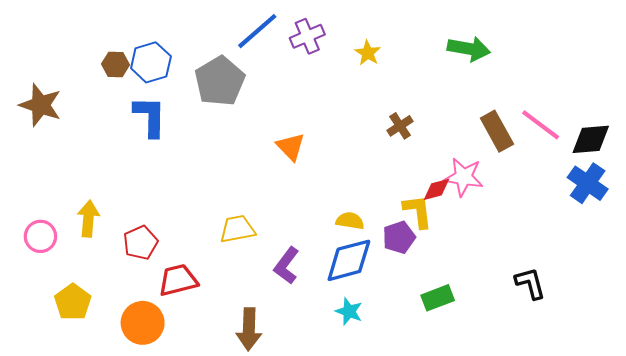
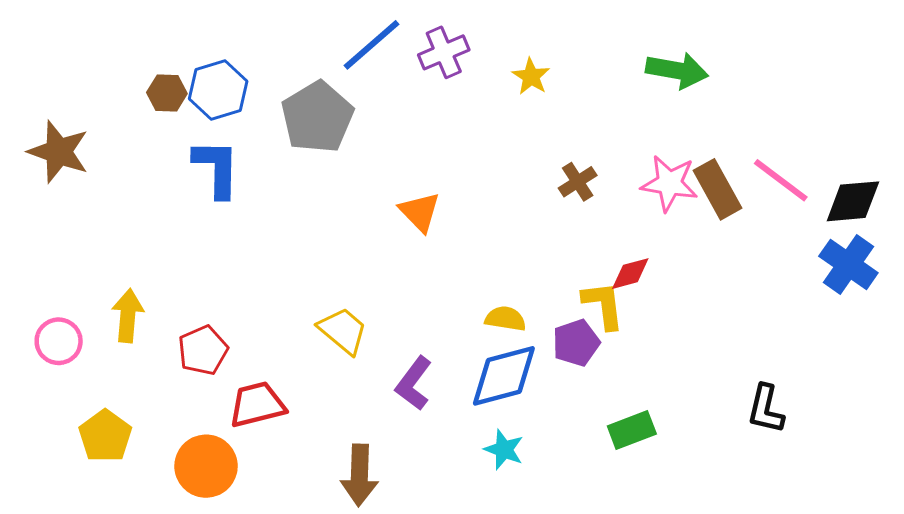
pink star: (464, 177) -> (669, 183), moved
yellow trapezoid: (237, 229) -> (343, 331), turned 51
black L-shape: (530, 283) -> (766, 409), turned -152

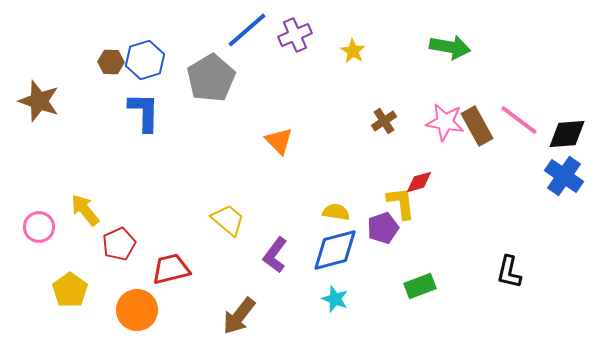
yellow arrow: (128, 316) -> (85, 210), turned -44
red pentagon: (203, 350) -> (119, 244), moved
brown arrow: (359, 475) -> (239, 316), turned 36

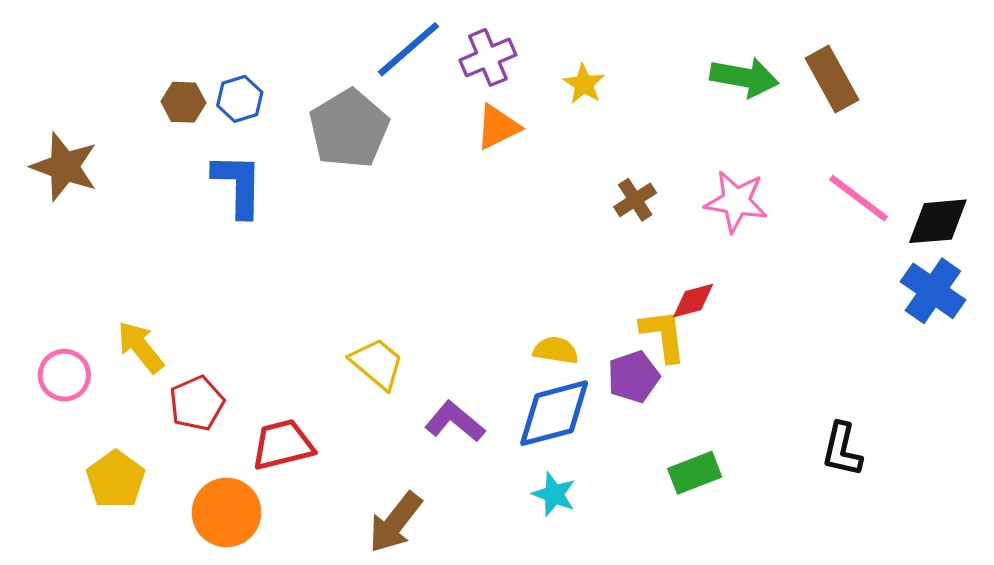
blue hexagon: (145, 60) -> (240, 99), size x0.7
brown rectangle: (477, 126) -> (832, 79), moved
orange triangle: (279, 141) -> (498, 127), moved, turned 48
purple L-shape: (275, 255) -> (455, 421), turned 93

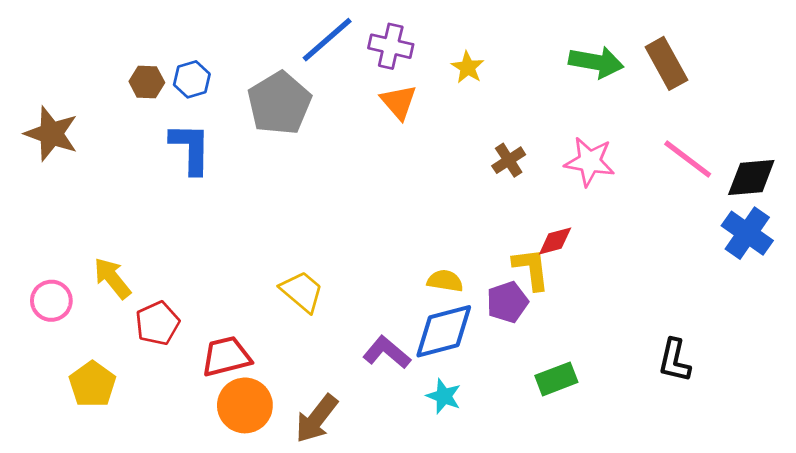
purple cross: (488, 57) -> (391, 46), turned 36
orange triangle: (498, 127) -> (399, 102), turned -45
purple L-shape: (455, 421) -> (387, 352), moved
orange circle: (226, 512) -> (245, 405), moved

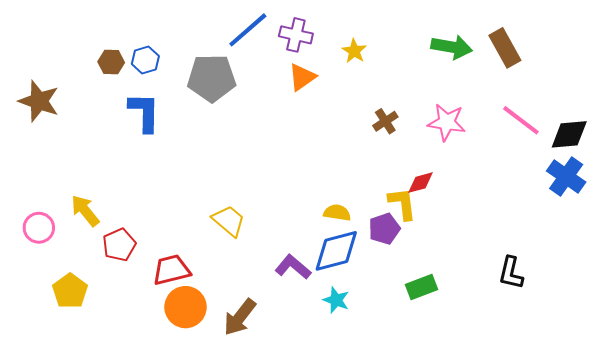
orange triangle: (399, 102) -> (302, 77), turned 36
gray pentagon: (279, 103) -> (212, 78), turned 30

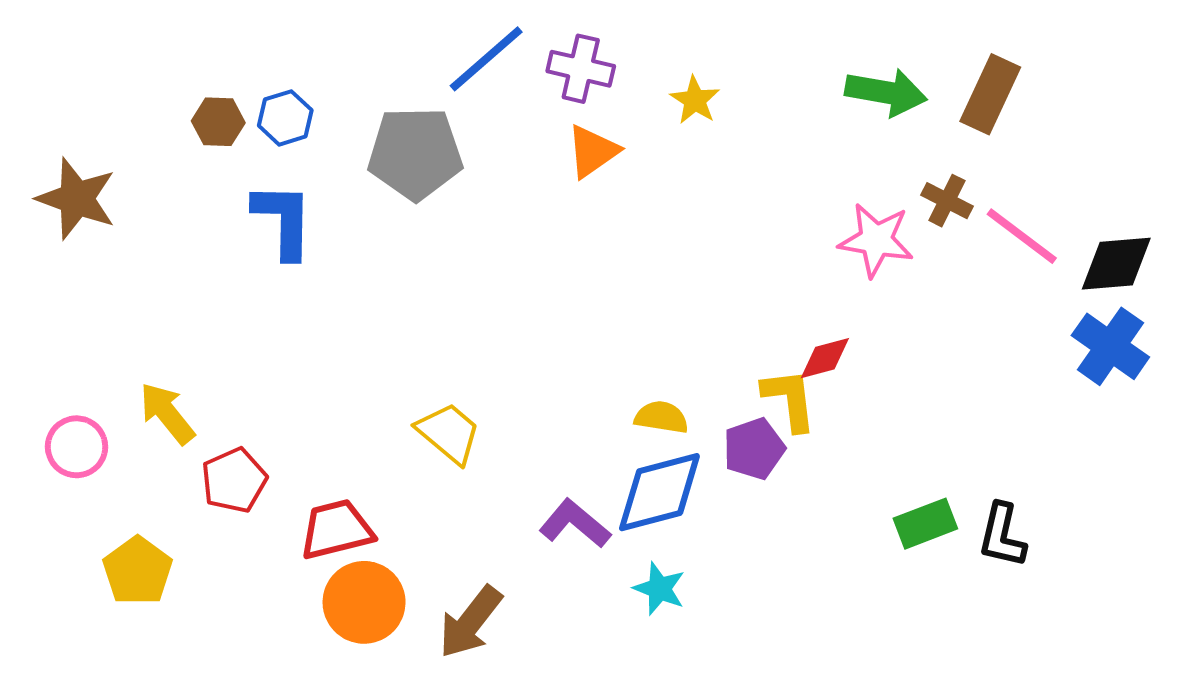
brown rectangle: (505, 48) -> (990, 94), turned 54
brown cross: (385, 121) -> (947, 201), moved, turned -30
green rectangle: (422, 287) -> (925, 524), moved

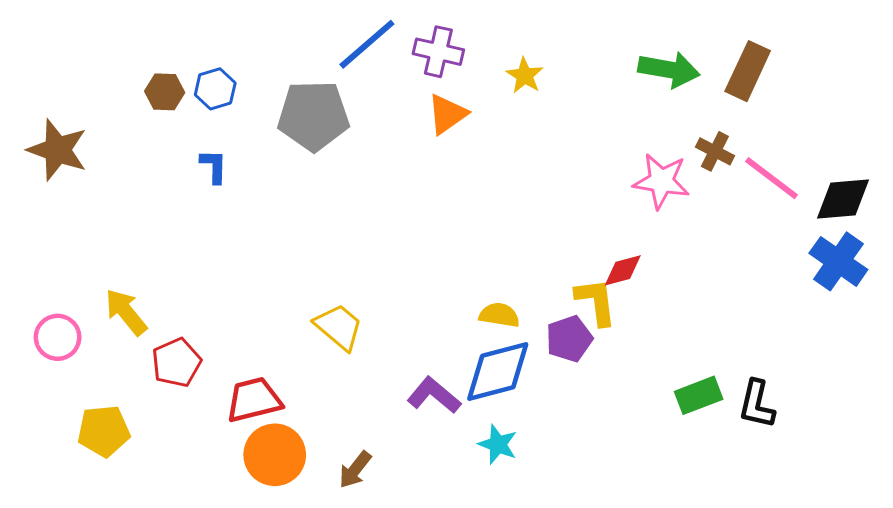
blue L-shape: (283, 220) -> (214, 166), size x0.6
yellow pentagon: (138, 571) -> (104, 431), turned 30
brown arrow: (470, 622) -> (355, 470), size x0.7

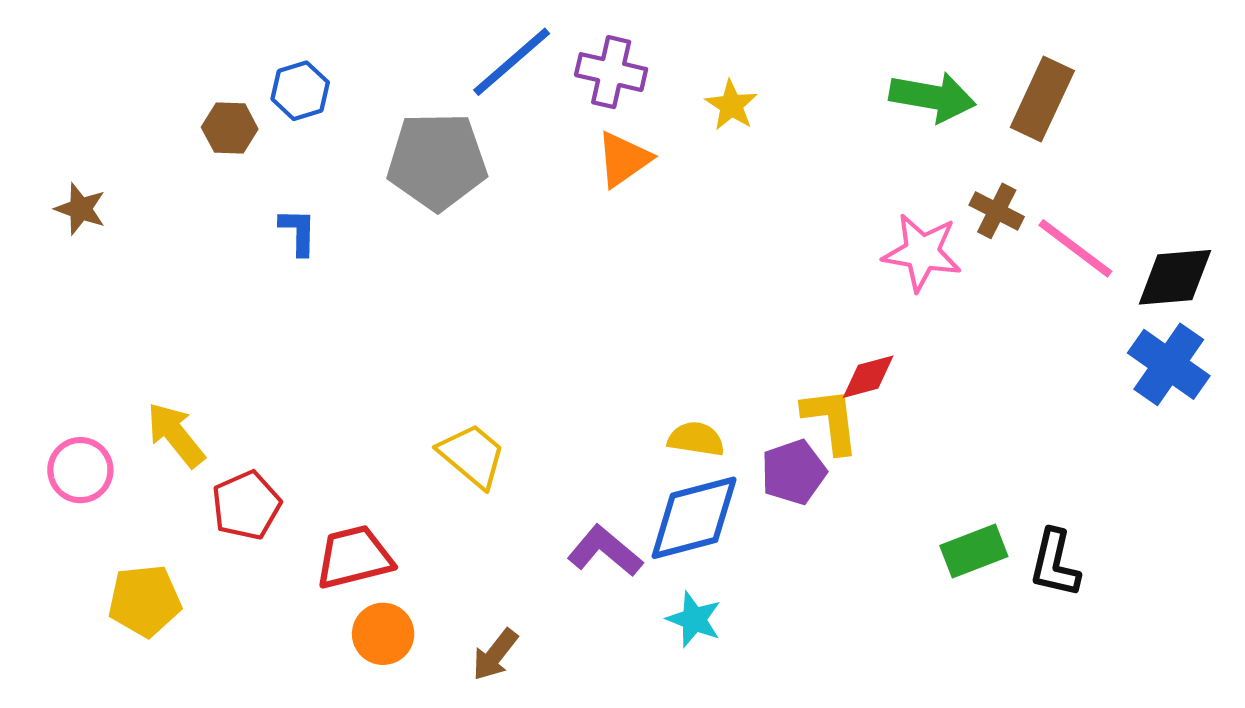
blue hexagon: (215, 89) -> (300, 91), moved
brown star: (58, 150) -> (80, 209), size x0.6
orange circle: (275, 455) -> (383, 634), size x0.7

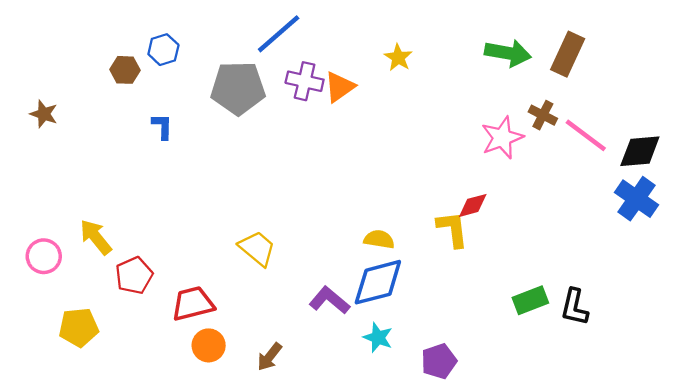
purple cross: (611, 72) -> (305, 81), moved
pink star: (922, 252) -> (502, 138), turned -30
purple pentagon: (794, 472) -> (439, 361), moved

